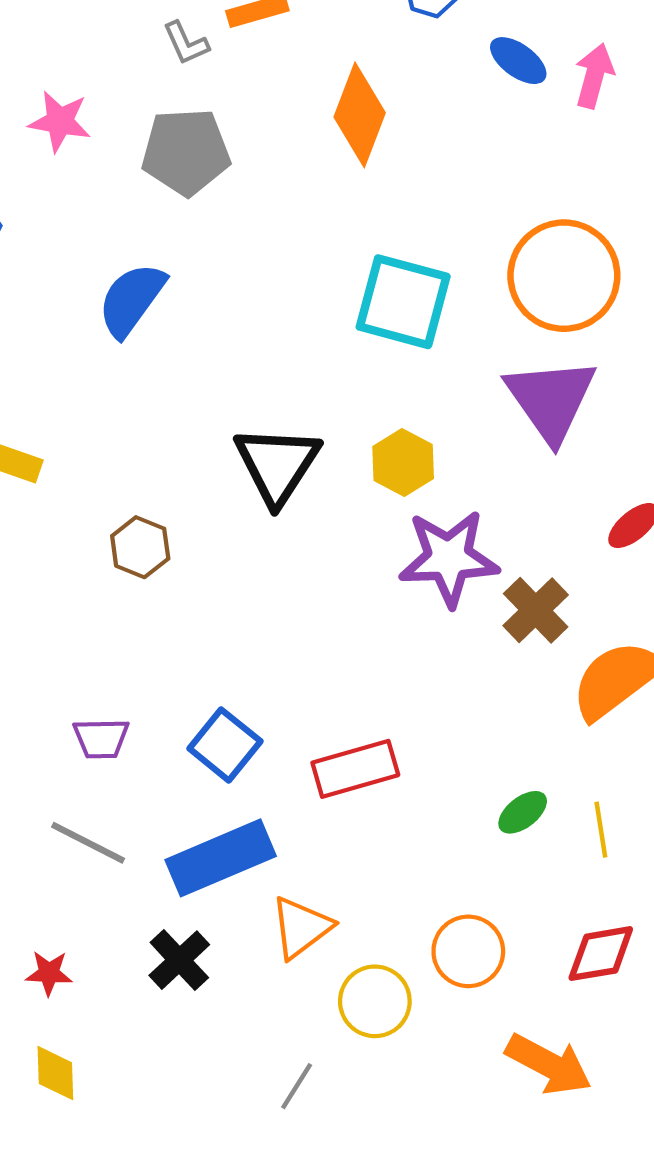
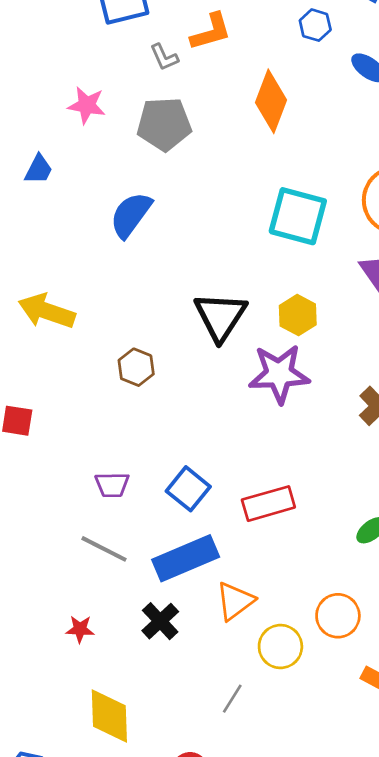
purple star: (449, 558) -> (279, 374), moved
yellow diamond: (55, 1073) -> (109, 716), moved, size x1.6

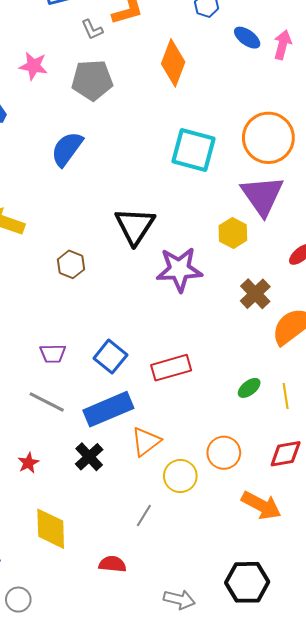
yellow hexagon: (298, 315) -> (233, 233), moved
red star: (80, 629) -> (28, 463), turned -30

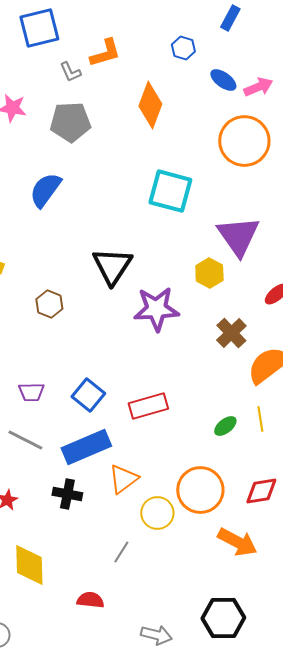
pink arrow: (283, 45) -> (258, 87), turned 52
orange circle: (268, 138) -> (244, 141), moved
yellow line: (286, 396) -> (260, 419), moved
orange circle: (224, 453) -> (200, 490), size x1.4
black cross: (89, 457) -> (67, 494), turned -36

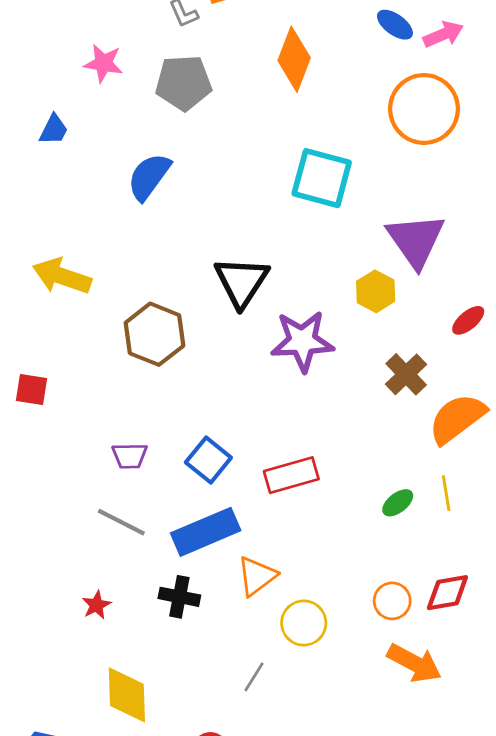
brown hexagon: (49, 304) -> (155, 334), size x1.6
orange circle: (200, 490) -> (392, 601), moved, size x0.6

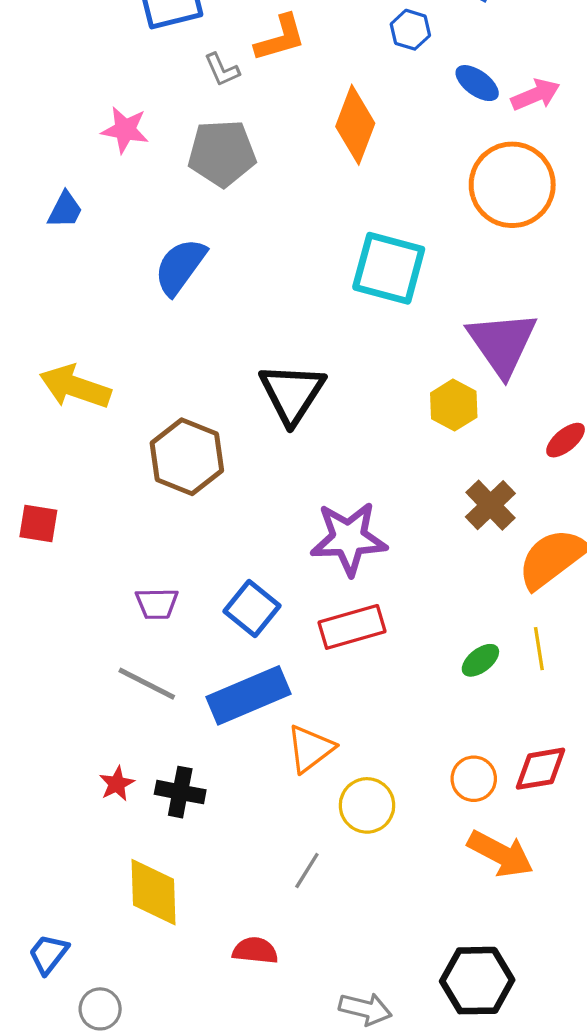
purple star: (302, 341) -> (349, 539), moved
black cross: (179, 597) -> (180, 792), moved

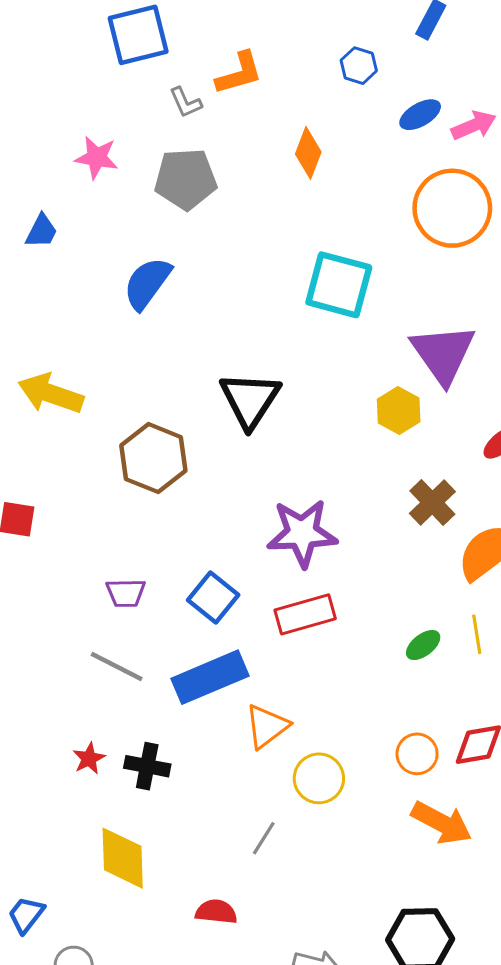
blue ellipse: (477, 83) -> (420, 115), turned -66
orange diamond: (355, 125) -> (308, 153), size x0.7

